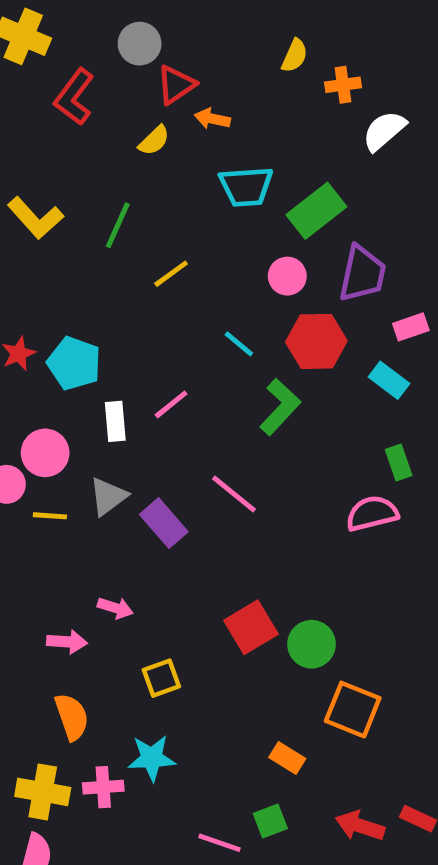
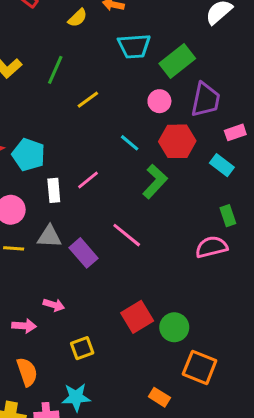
gray triangle: (108, 496) -> (49, 237), turned 40

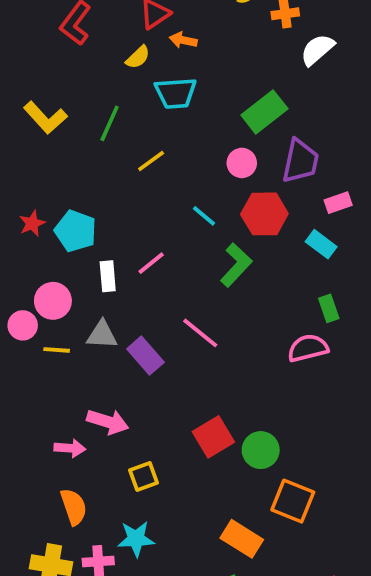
cyan trapezoid: (134, 46) -> (176, 93), moved
pink arrow: (54, 305) -> (108, 422), size x1.5
orange rectangle: (159, 397) -> (242, 539), size x1.5

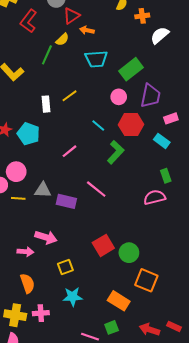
cyan trapezoid: (176, 93) -> (96, 59), moved
green line: (110, 123) -> (47, 55), moved
white rectangle: (108, 276) -> (46, 104), moved
purple rectangle: (145, 356) -> (66, 201), turned -36
cyan star: (136, 539) -> (73, 297), moved

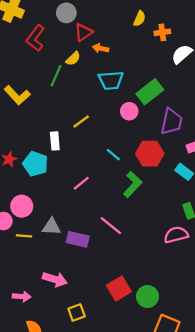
pink circle: (119, 97) -> (129, 111), moved
white rectangle: (46, 104) -> (55, 141), moved
pink arrow: (25, 252) -> (22, 296), moved

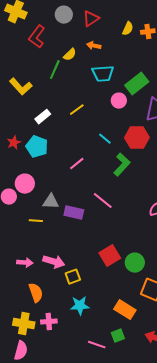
yellow semicircle: (139, 19) -> (128, 29), moved
red triangle: (83, 32) -> (91, 19), moved
white rectangle: (55, 141) -> (43, 117), moved, turned 56
yellow line: (24, 236) -> (36, 221), moved
pink arrow: (55, 279) -> (54, 262), moved

